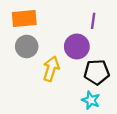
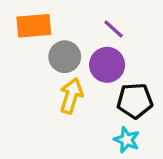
purple line: (93, 21) -> (114, 29), moved, turned -56
gray circle: (27, 46) -> (65, 57), moved

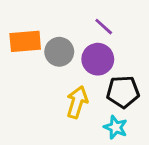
orange rectangle: (34, 26) -> (25, 41), moved
yellow arrow: (71, 96) -> (77, 102), moved

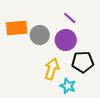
cyan star: (116, 127) -> (68, 86), moved

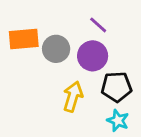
cyan star: (68, 86) -> (118, 120), moved

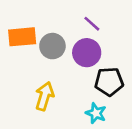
yellow arrow: (73, 97) -> (45, 96), moved
cyan star: (118, 120) -> (96, 113), moved

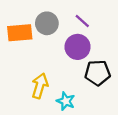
gray circle: (52, 46) -> (47, 23), moved
cyan star: (96, 113) -> (66, 101), moved

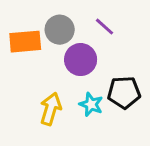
purple circle: (78, 47) -> (81, 60), moved
cyan star: (66, 101) -> (91, 104), moved

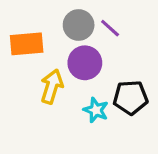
gray circle: (60, 30) -> (79, 25), moved
yellow arrow: (51, 109) -> (52, 86), moved

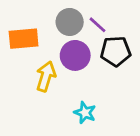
black pentagon: (131, 97) -> (116, 51), moved
cyan star: (96, 110) -> (85, 113), moved

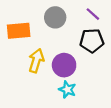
purple line: (97, 25) -> (93, 14), moved
purple circle: (75, 55) -> (64, 65), moved

